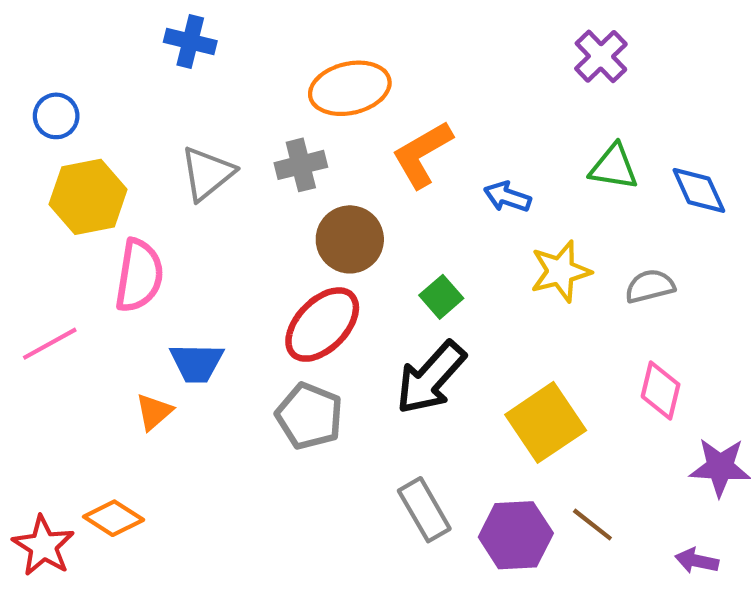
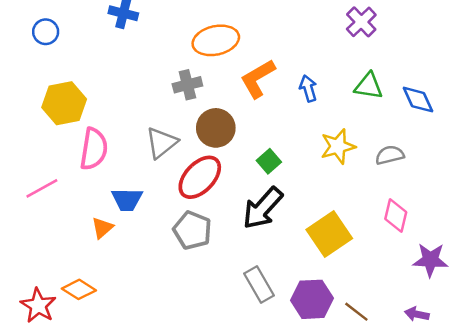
blue circle: (56, 116) -> (46, 32), moved
gray triangle: (207, 173) -> (162, 143), moved
blue arrow: (507, 197) -> (308, 88), moved, turned 55
brown line: (592, 525) -> (356, 312), moved

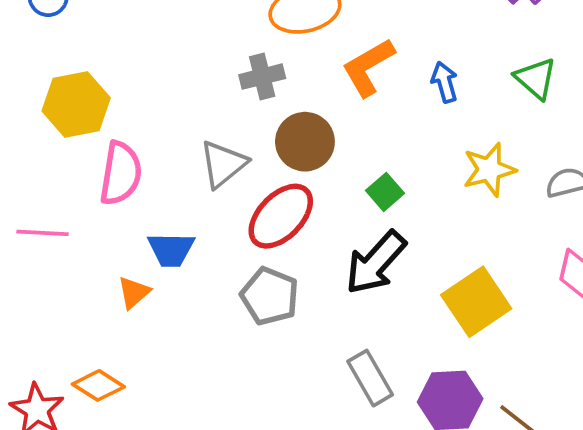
green triangle: (369, 86) -> (536, 78), turned 32
pink line: (42, 188) -> (43, 233), turned 32

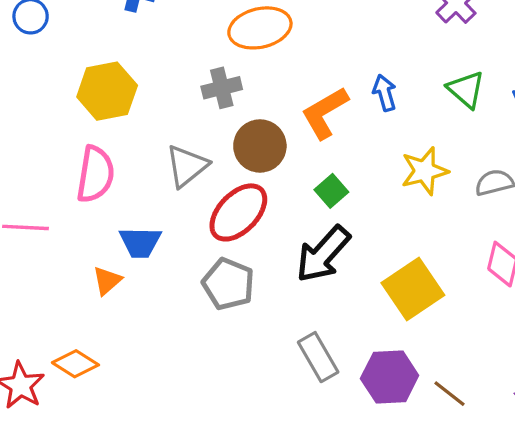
orange L-shape: (368, 67) -> (325, 113), moved
yellow hexagon: (76, 104) -> (107, 91), moved

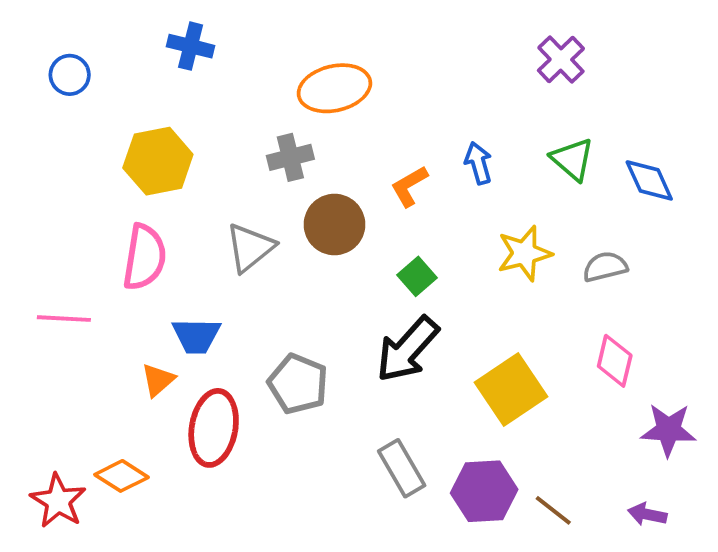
orange L-shape: (325, 113) -> (409, 186), size x0.7
red ellipse: (238, 212) -> (214, 428), moved, turned -34

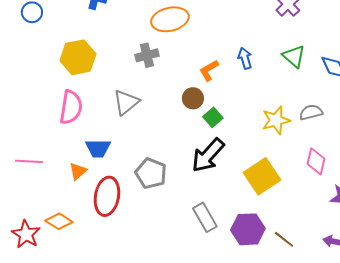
brown circle: (334, 225) -> (193, 98), moved, size x0.7
yellow star: (524, 253) -> (276, 120), moved
pink line: (64, 319) -> (29, 161), moved

